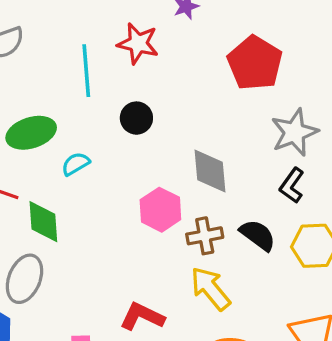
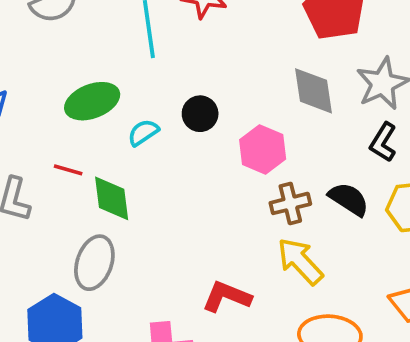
black circle: (136, 118) -> (200, 114), moved
gray diamond: (210, 171) -> (313, 91), moved
pink hexagon: (160, 210) -> (263, 149), moved

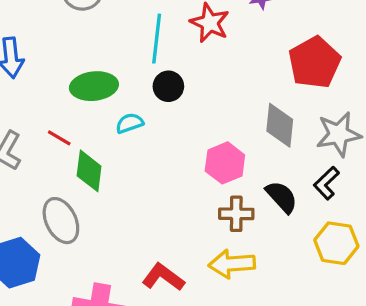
black circle: (200, 114) -> (168, 86), moved
black semicircle: (349, 199) -> (282, 197), moved
yellow arrow: (300, 261) -> (232, 264), turned -66
gray ellipse: (94, 263) -> (61, 221), turned -60

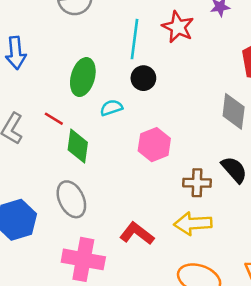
green ellipse: (94, 86) -> (83, 77), turned -69
pink hexagon: (225, 163) -> (154, 145), moved
gray ellipse: (61, 221) -> (71, 199), moved

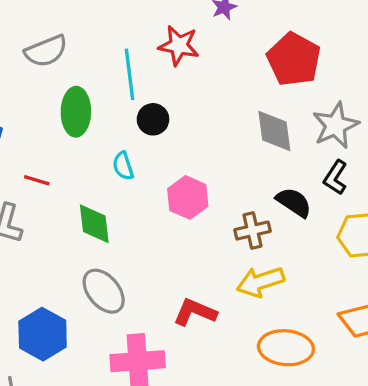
green ellipse: (83, 77) -> (76, 112), moved
cyan semicircle: (111, 108) -> (123, 166), turned -75
red line: (54, 119) -> (37, 180), moved

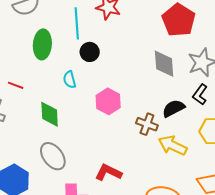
black semicircle: (294, 202) -> (173, 108), turned -65
brown cross: (252, 231) -> (147, 124), turned 30
yellow arrow: (260, 282) -> (173, 145), moved, turned 40

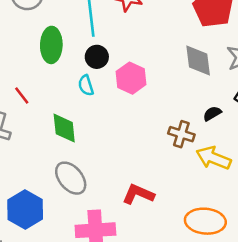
black circle: (90, 52) -> (97, 57), moved
red line: (16, 85) -> (22, 95), turned 35
pink hexagon: (108, 101) -> (131, 78), moved
black semicircle: (173, 108) -> (212, 114), size x0.7

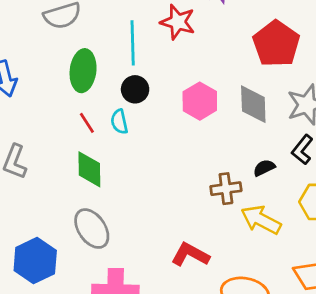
pink hexagon: (131, 78) -> (200, 101), moved
red line: (22, 95) -> (87, 123), moved
brown cross: (181, 134) -> (226, 189), turned -30
red L-shape: (138, 194) -> (190, 255), moved

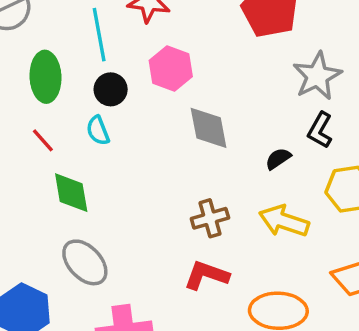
pink hexagon: (200, 101) -> (171, 69), moved
gray diamond: (253, 104) -> (209, 128), moved
red line: (87, 123) -> (43, 140), moved
brown cross: (226, 189) -> (210, 218), moved

